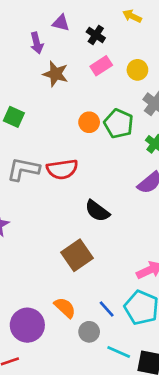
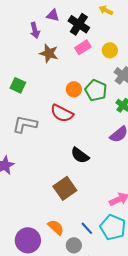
black cross: (96, 35) -> (79, 24), size x1.5
red semicircle: (62, 169) -> (62, 113), moved, turned 35

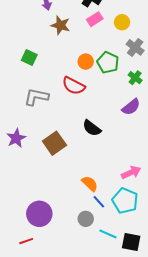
brown square: (65, 188) -> (54, 143), moved
orange semicircle: (56, 227) -> (90, 184), moved

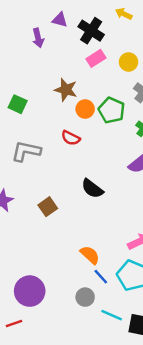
brown star: (60, 25) -> (66, 90), moved
red semicircle: (74, 86) -> (71, 138), size x0.7
brown square: (54, 143) -> (48, 207), size x0.7

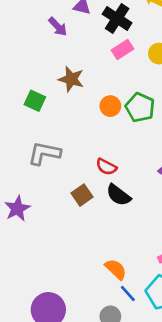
purple arrow: (38, 38) -> (58, 27), turned -30
brown star: (66, 90) -> (71, 79), moved
red semicircle: (71, 138) -> (106, 167), moved
brown square: (48, 207) -> (82, 195), moved

